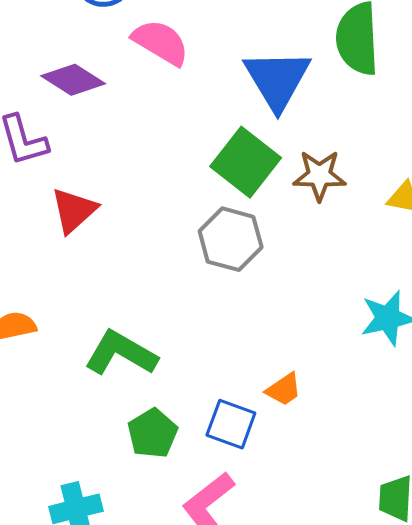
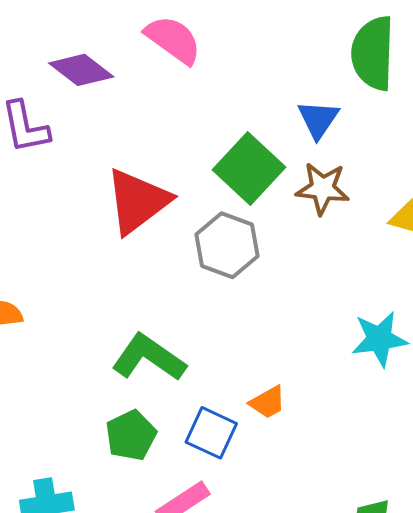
blue triangle: (277, 79) -> (318, 119), moved, size x0.6
red triangle: (74, 210) -> (138, 201), moved, size x1.4
green L-shape: (121, 353) -> (149, 358), moved

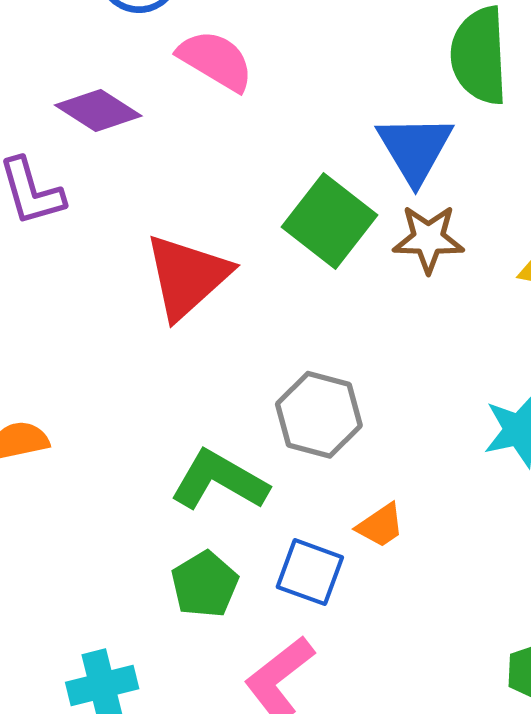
blue triangle: (318, 119) -> (415, 149), size x1.4
gray hexagon: (227, 245) -> (319, 415), moved

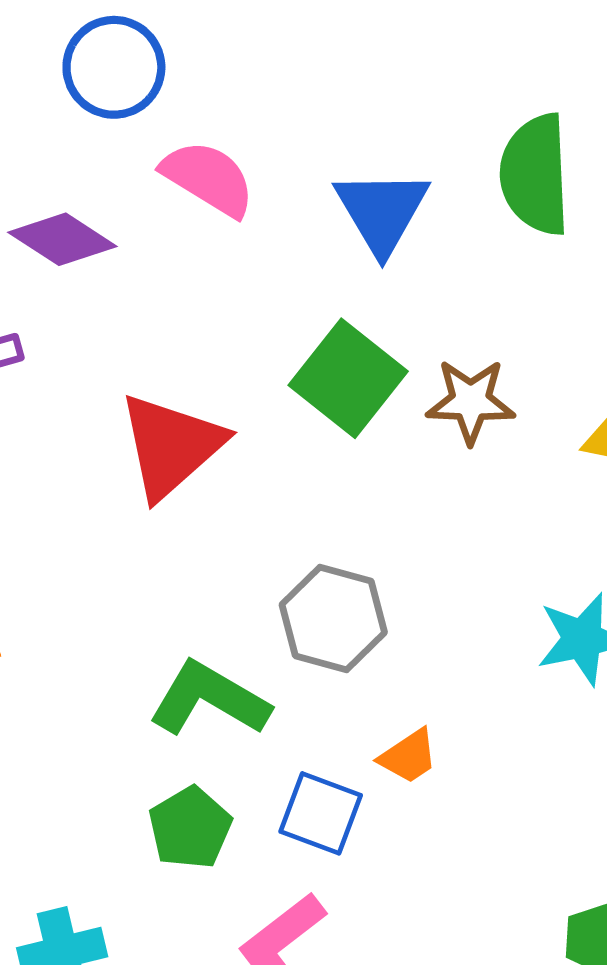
blue triangle: (415, 149) -> (382, 211), moved

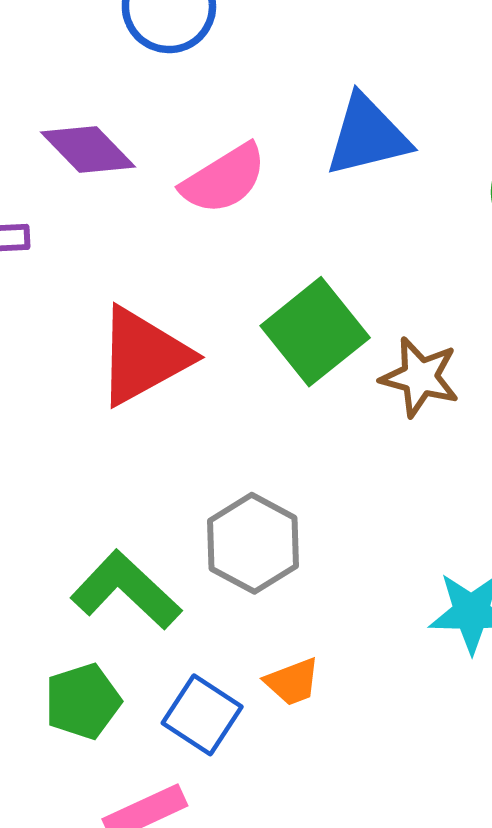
pink semicircle: (208, 178) -> (224, 179), moved, turned 104
blue triangle: (382, 211) -> (367, 136), moved, turned 34

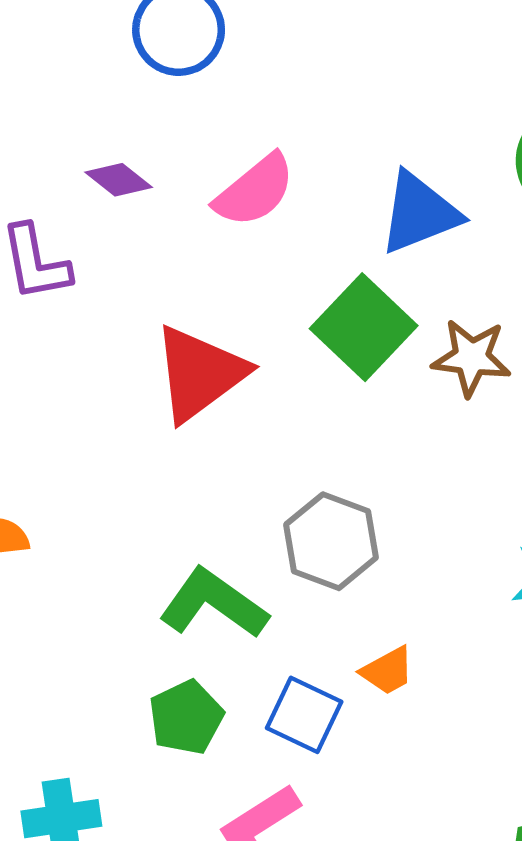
blue triangle: (367, 136) -> (419, 213), moved
purple diamond: (88, 150) -> (119, 180), size x0.7

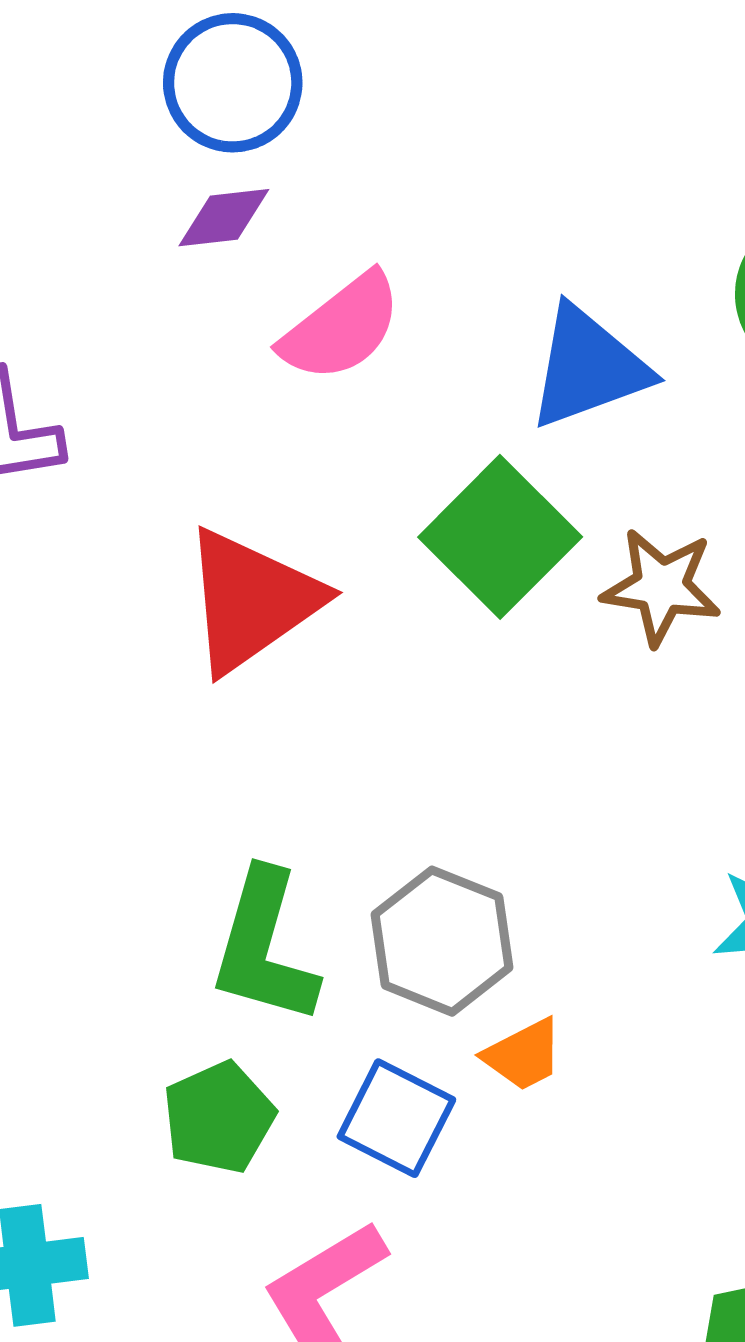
purple diamond: (119, 180) -> (224, 218), moved, turned -46
gray hexagon: (331, 541) -> (442, 941), moved
green L-shape: (213, 604) -> (264, 947), turned -111

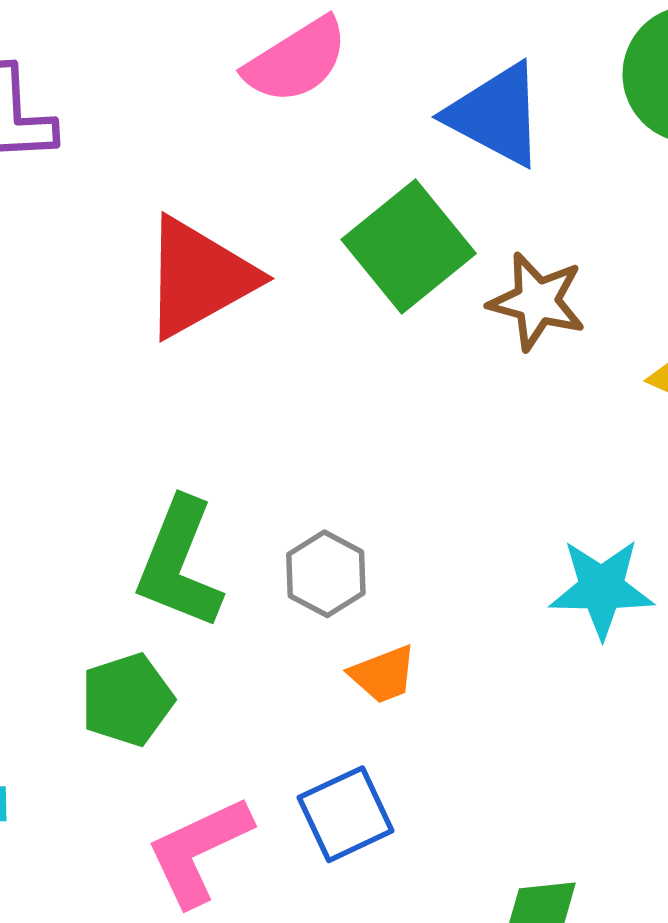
blue triangle: (588, 367) -> (496, 115), turned 42
gray hexagon: (442, 941) -> (326, 574), size x0.7
blue square: (396, 1118) -> (346, 814), moved, turned 32

